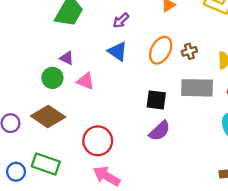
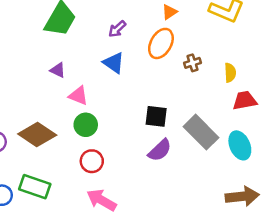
orange ellipse: (161, 50) -> (161, 43), moved
green circle: (52, 78) -> (86, 125), moved
gray rectangle: (197, 88) -> (201, 132), moved, turned 44
red circle: (98, 141) -> (92, 161), size x0.7

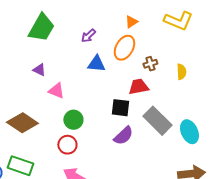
blue triangle: (114, 63) -> (96, 64), moved, turned -30
red trapezoid: (245, 101) -> (138, 87), moved
green circle: (86, 125) -> (73, 120), moved

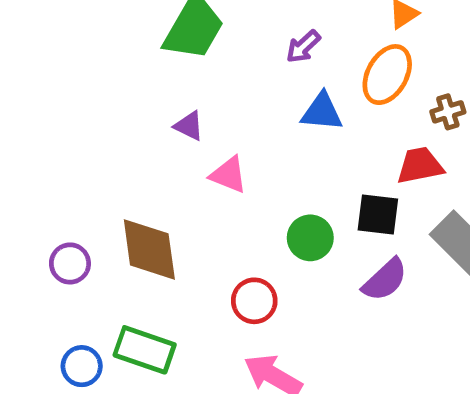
green circle: (73, 120) -> (310, 238), moved
brown diamond: (22, 123) -> (149, 249), turned 48

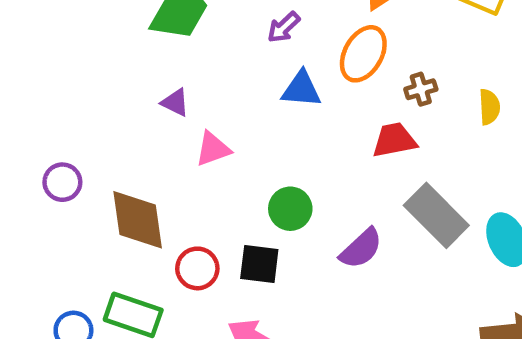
pink triangle: (229, 175) -> (213, 149), turned -42
black square: (378, 214) -> (259, 264), moved
purple circle: (70, 263) -> (62, 182), moved
red circle: (254, 301) -> (197, 268), moved

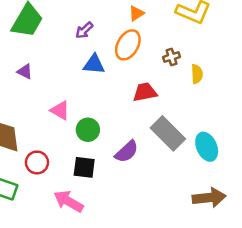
brown cross: (421, 89) -> (172, 57), moved
pink triangle: (213, 149) -> (60, 110), moved, turned 50
black square: (259, 264) -> (84, 167), moved

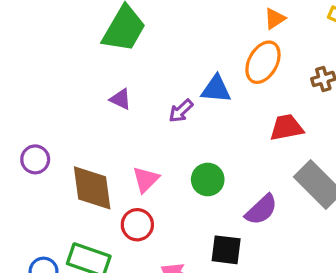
purple arrow: (84, 30) -> (181, 111), moved
pink triangle: (60, 110) -> (146, 179), moved, turned 45
black square: (84, 167) -> (226, 250), moved

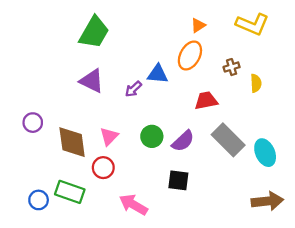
purple triangle: (121, 99) -> (92, 81), size x1.6
purple semicircle: (261, 210) -> (183, 141), moved
black square: (226, 250) -> (178, 180), moved

